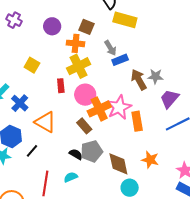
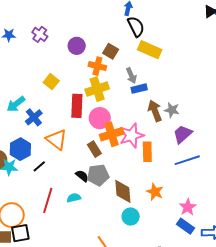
red rectangle: (61, 86) -> (77, 106), size x1.6

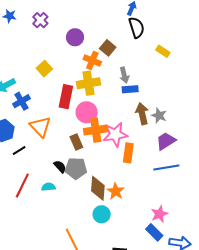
yellow rectangle: (150, 50) -> (163, 51), moved, size x0.6
orange star: (155, 192) -> (116, 191), moved

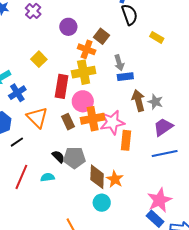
brown rectangle: (76, 142) -> (68, 122), moved
pink star: (159, 214) -> (160, 200), size x1.4

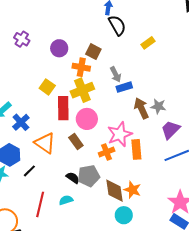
yellow rectangle: (157, 37) -> (148, 43), turned -56
yellow square: (39, 59) -> (47, 87), moved
orange cross: (93, 119) -> (107, 152), moved, size x0.7

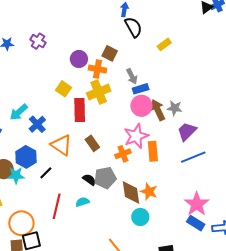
purple circle: (59, 48) -> (79, 59), moved
pink circle: (87, 119) -> (141, 106), moved

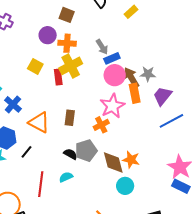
brown square: (110, 53) -> (67, 15), moved
red rectangle: (80, 110) -> (58, 77), moved, size x0.7
brown rectangle: (92, 143) -> (70, 118), turned 49
orange rectangle: (153, 151) -> (135, 93), moved

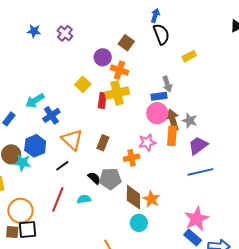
gray arrow: (102, 47) -> (167, 84), moved
pink star: (112, 106) -> (147, 142), size x0.7
black line: (27, 152) -> (62, 166), moved

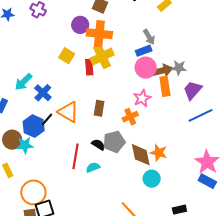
orange cross: (119, 70) -> (99, 34), size x1.4
brown arrow: (173, 120) -> (162, 71), turned 105
black line: (62, 166) -> (47, 119), moved
red line: (58, 199) -> (75, 156), moved

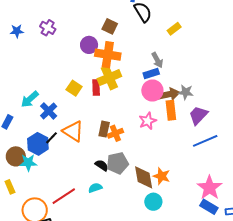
yellow square: (67, 56) -> (74, 88), moved
orange cross: (130, 117) -> (115, 133), moved
red line: (75, 156) -> (64, 196), moved, turned 45

